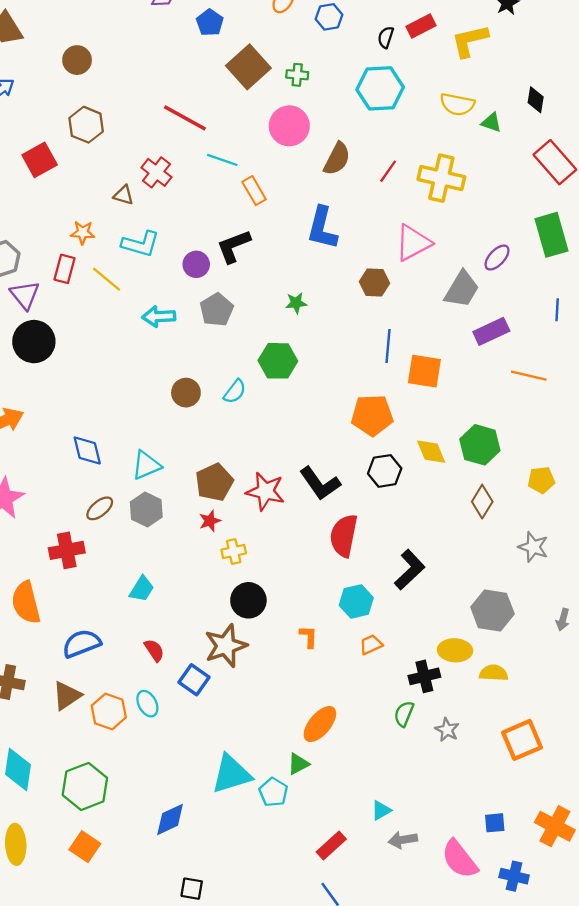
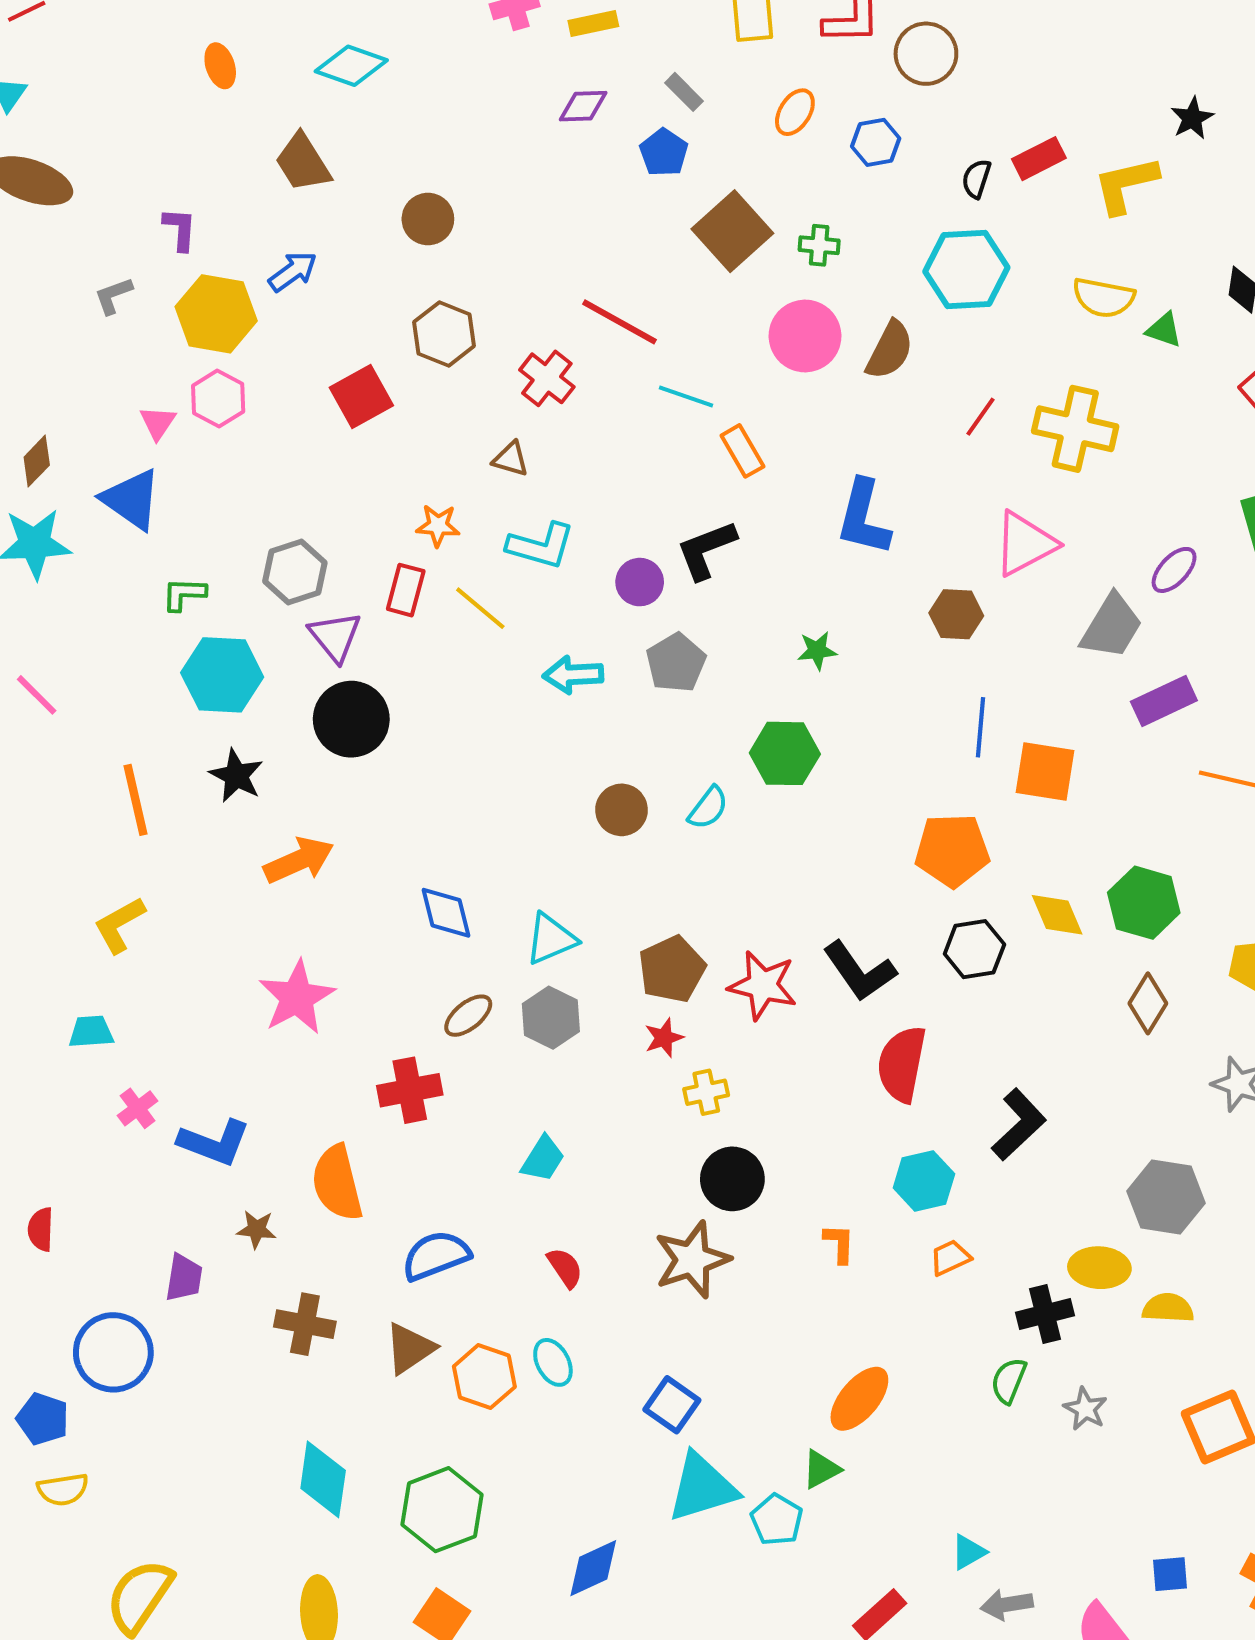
brown semicircle: (337, 159) -> (890, 350), moved
red cross: (156, 172) -> (547, 378), moved
blue square: (194, 680) -> (672, 1405), moved

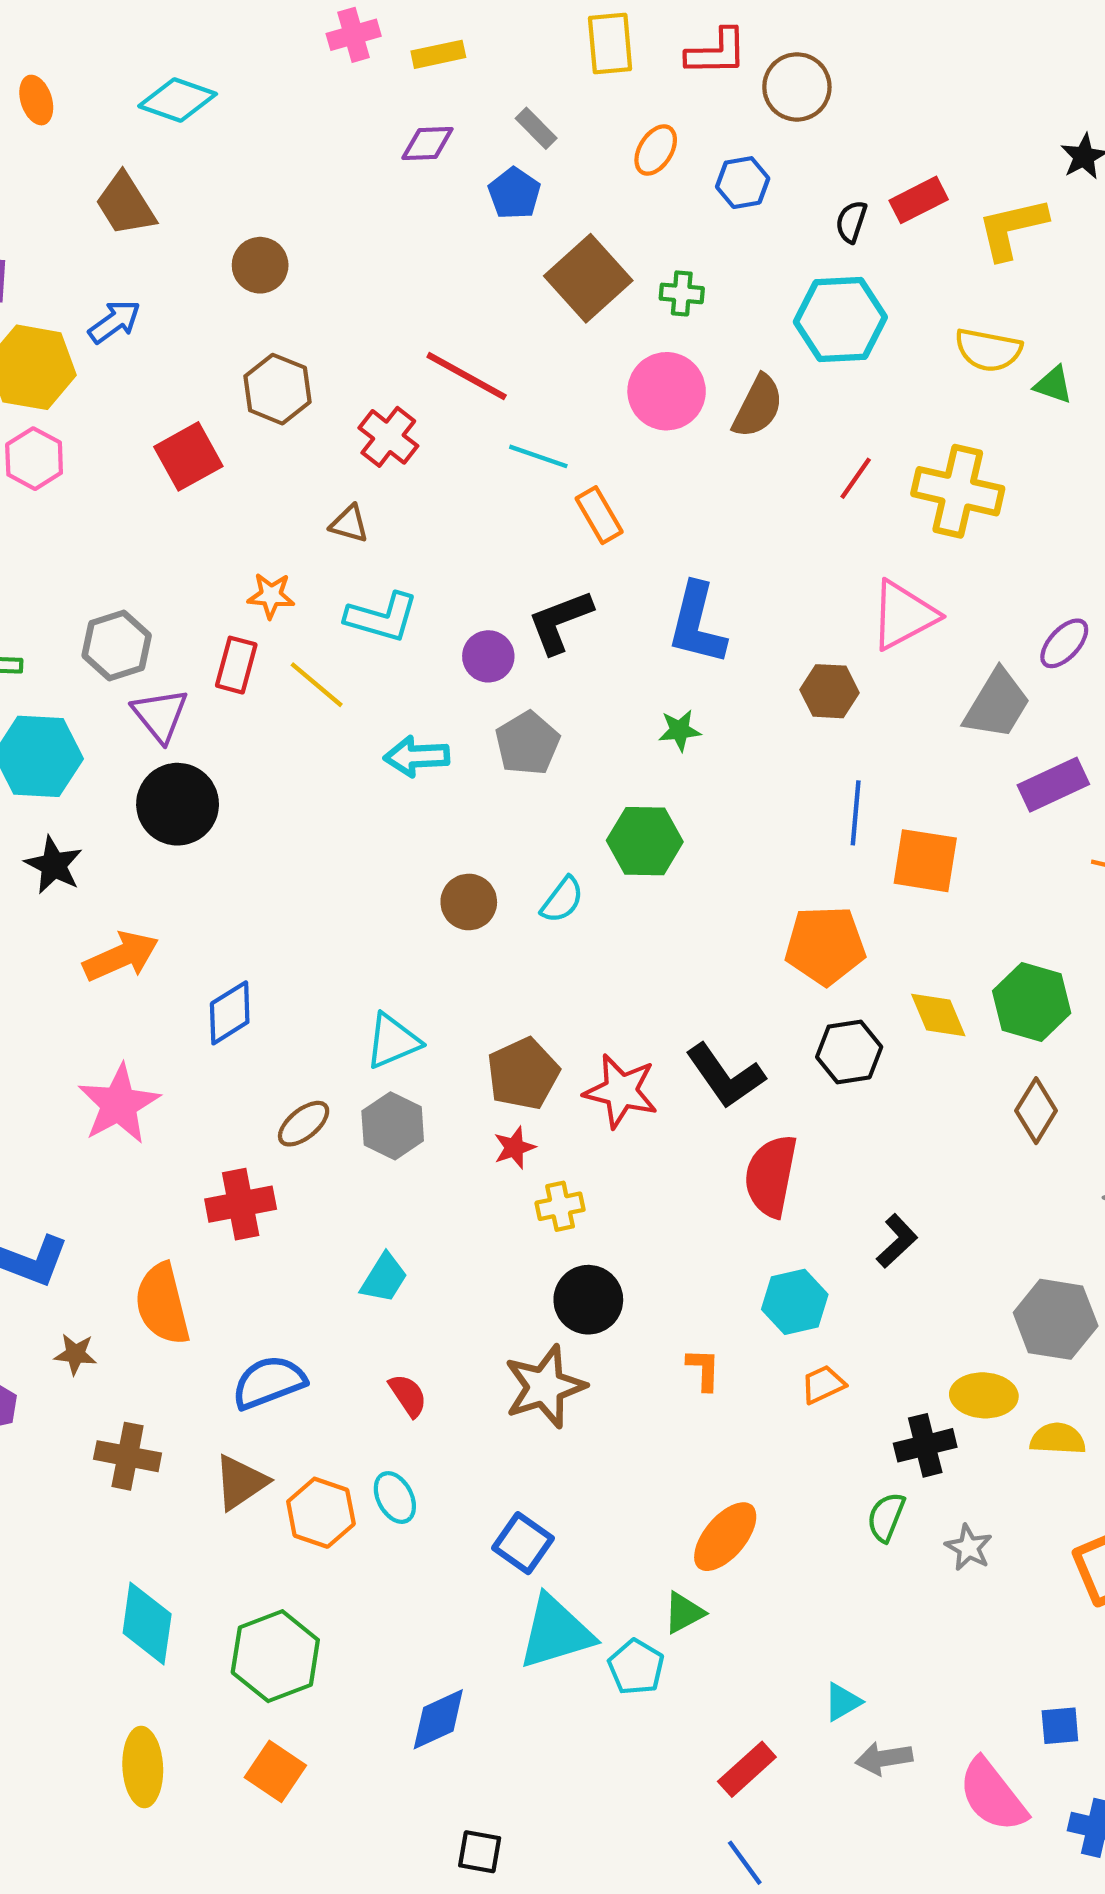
blue L-shape: (863, 517) -> (697, 624), moved
blue diamond: (446, 913) -> (230, 1013), moved, turned 72
black L-shape: (1019, 1124) -> (897, 1241), size x0.7

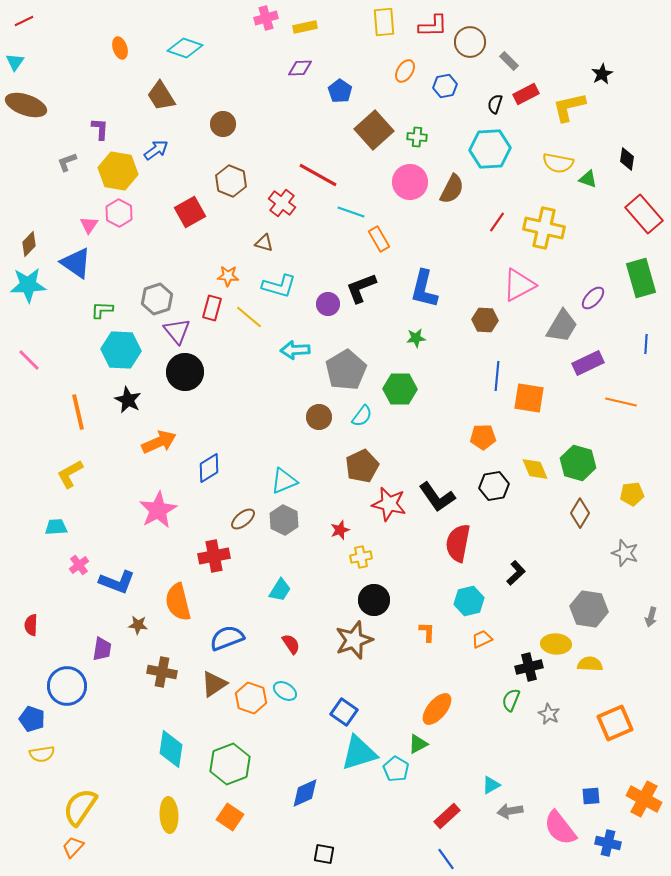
gray rectangle: (536, 128) -> (509, 61), moved
gray pentagon: (527, 743) -> (346, 370), moved, size x1.4
orange pentagon: (825, 945) -> (483, 437), size x0.7
brown pentagon: (523, 1074) -> (362, 466), moved
cyan ellipse: (395, 1498) -> (285, 691), turned -30

